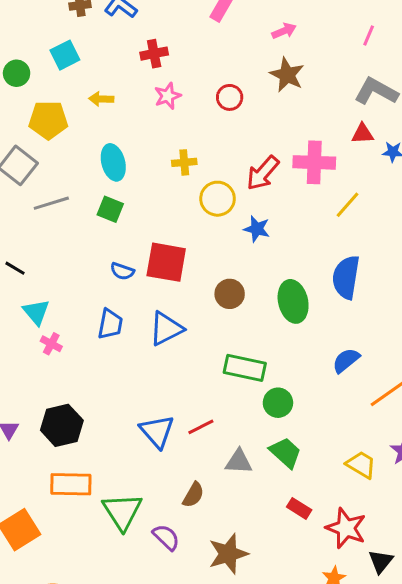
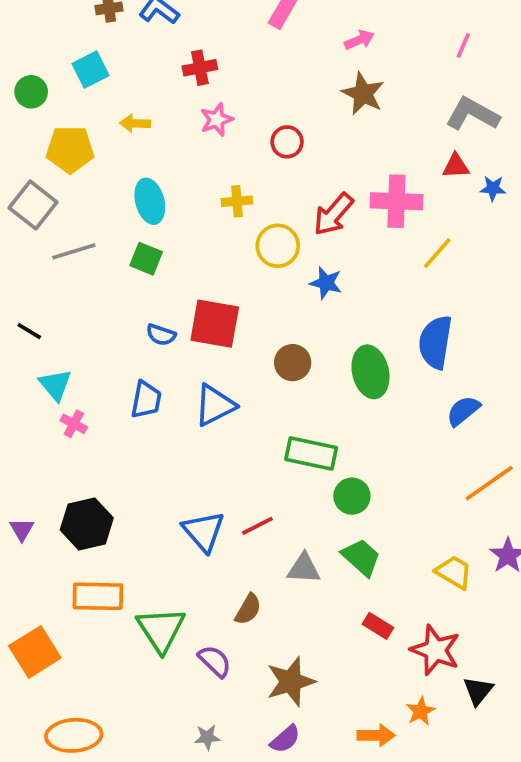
red circle: (230, 97) -> (287, 142), moved
blue semicircle: (346, 360) -> (463, 411), moved

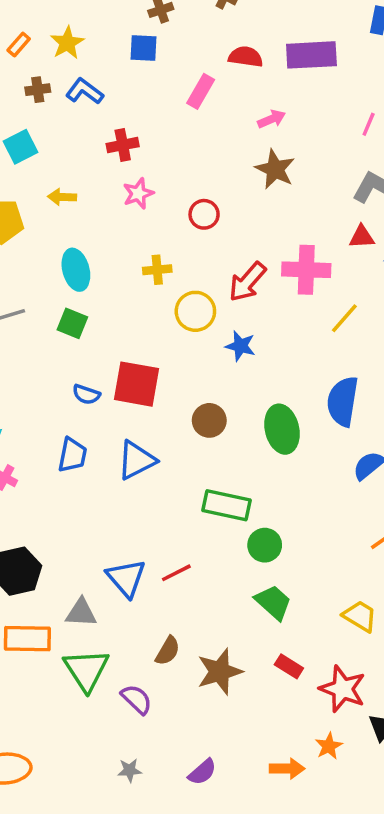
gray triangle: (304, 568) -> (81, 613), moved
brown star: (291, 682) -> (220, 672), moved

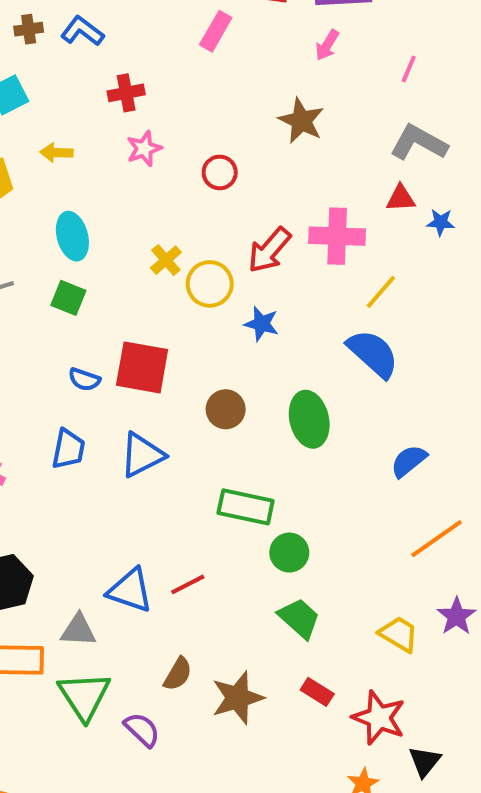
pink arrow: (272, 119) -> (327, 45), moved, turned 144
yellow cross: (157, 270) -> (166, 260), moved, turned -36
blue semicircle: (343, 401) -> (373, 354), moved, turned 123
blue triangle: (126, 578) -> (130, 590), turned -30

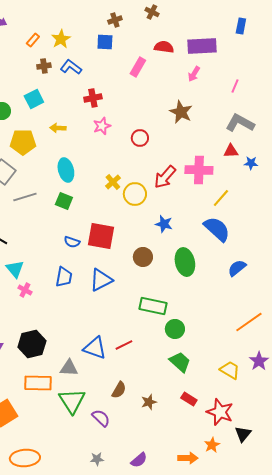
blue star: (261, 324) -> (164, 224), moved
blue semicircle: (409, 461) -> (237, 268), moved
brown star: (238, 698) -> (149, 402), size x0.6

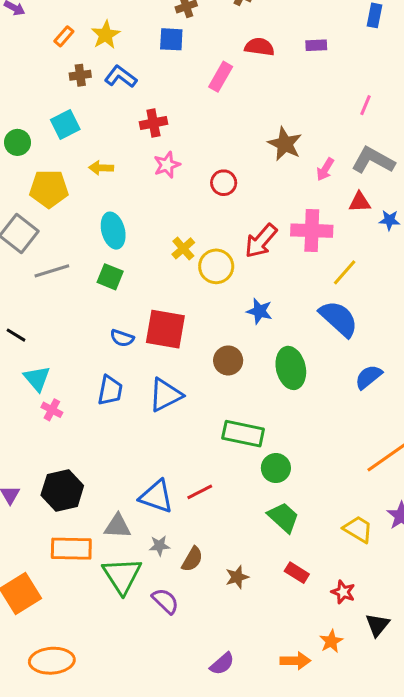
purple rectangle: (202, 46) -> (316, 45), size x0.5
pink arrow: (194, 74) -> (325, 169), moved
red star: (220, 412) -> (343, 592), size x0.6
gray star: (97, 459) -> (159, 546), moved

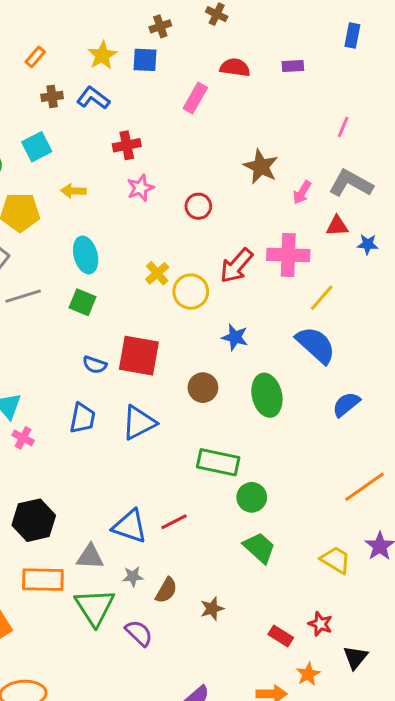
yellow star: (106, 35) -> (102, 55), moved
red rectangle: (297, 573) -> (281, 636), moved

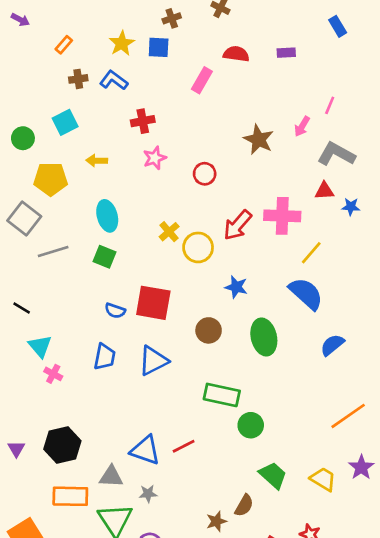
blue rectangle: (352, 35) -> (338, 26), turned -42
pink arrow: (302, 192) -> (302, 126), moved
green trapezoid: (259, 548) -> (273, 475), moved
brown semicircle: (166, 590) -> (244, 506), moved

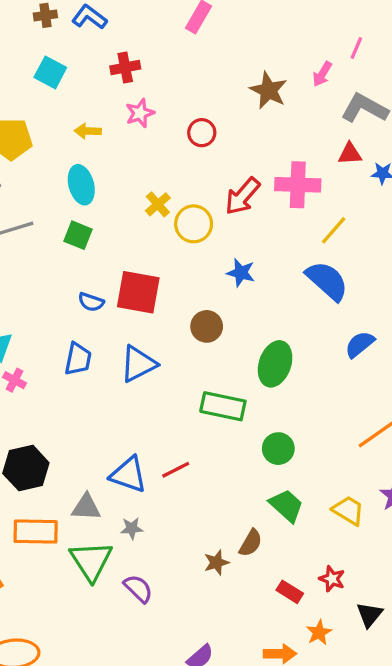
cyan square: (65, 122) -> (50, 72), moved, turned -35
yellow arrow: (97, 161) -> (88, 131), moved
green ellipse: (264, 337) -> (275, 364), moved, turned 32
green circle: (251, 425) -> (278, 449), moved

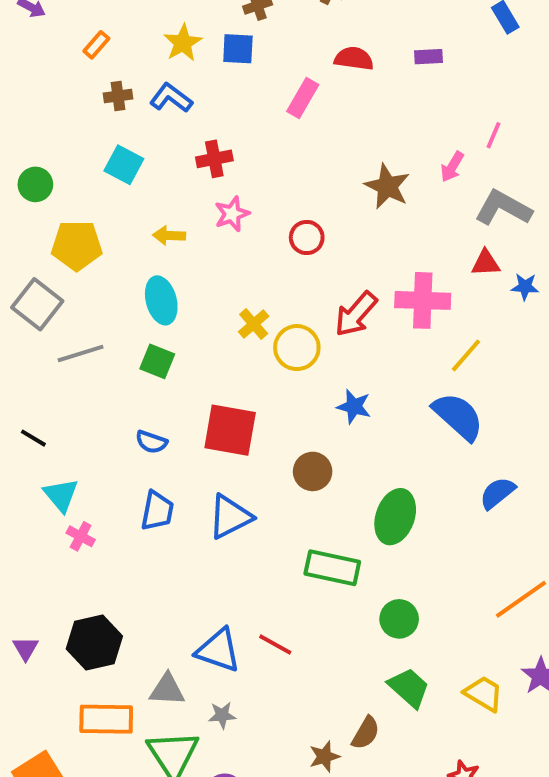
blue semicircle: (91, 302) -> (151, 442), moved
red line: (176, 470) -> (275, 644), turned 56

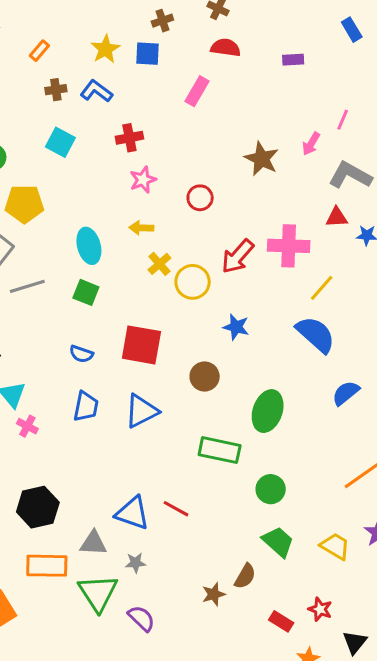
red semicircle: (354, 59) -> (226, 48), moved
yellow arrow: (169, 236) -> (141, 228), moved

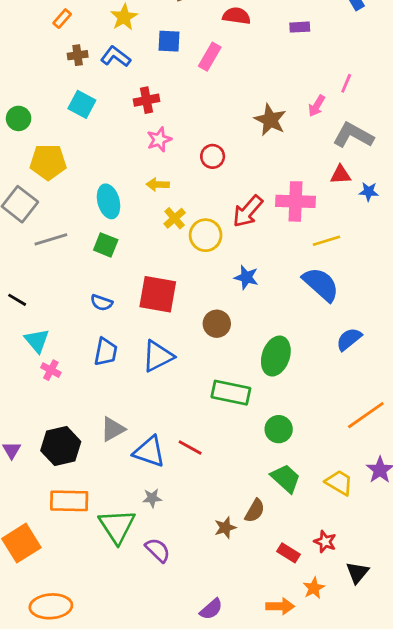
blue square: (147, 54) -> (169, 41), moved
yellow line: (322, 288) -> (326, 241), turned 32
gray triangle: (93, 543) -> (113, 429), moved, turned -32

